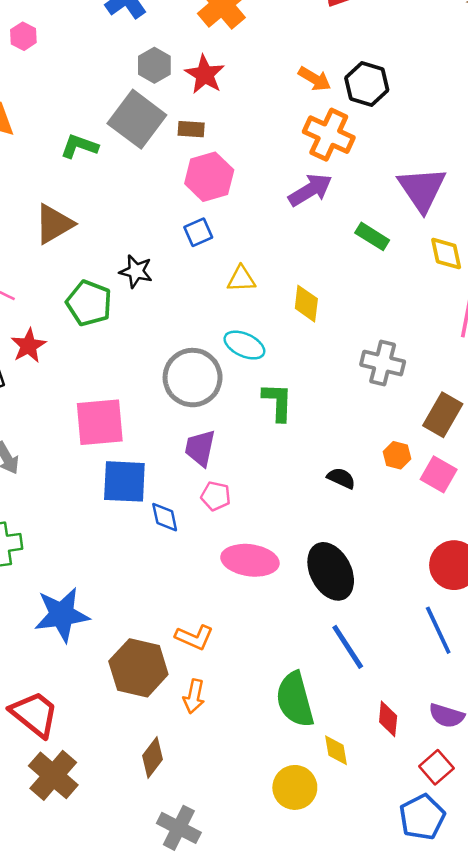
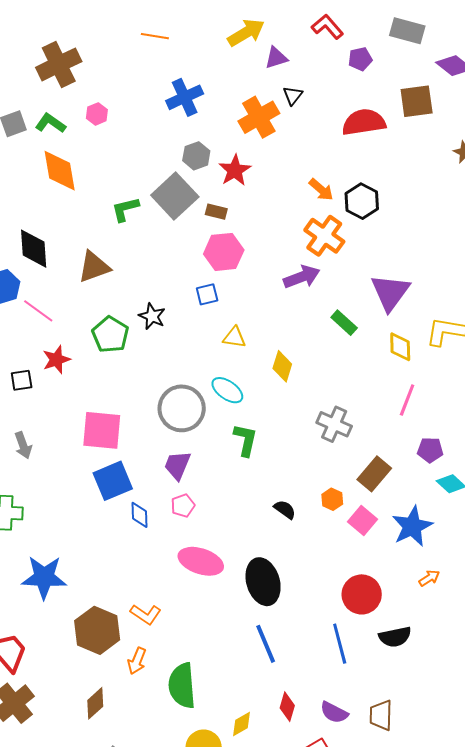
green L-shape: (79, 146) -> (125, 209), turned -44
blue square: (124, 481) -> (113, 481), turned -36
pink pentagon: (216, 496) -> (183, 506), turned 30
green semicircle: (295, 700) -> (182, 686), moved
yellow diamond: (336, 750) -> (242, 724), turned 60

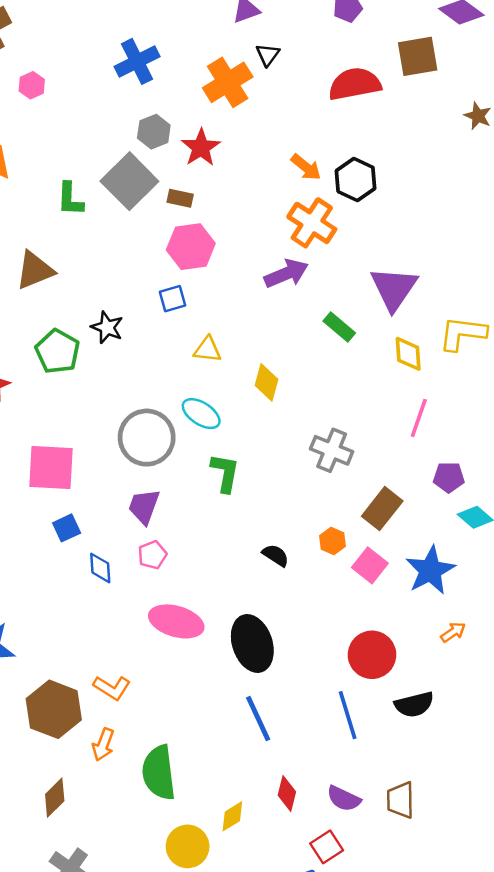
green L-shape: (125, 209) -> (70, 199), turned -72
blue square: (113, 481) -> (67, 528), size x0.6

